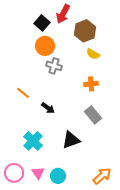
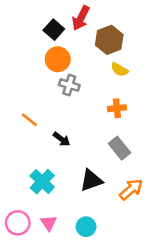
cyan circle: (58, 176) -> (86, 227), moved
orange arrow: (102, 176) -> (131, 189), moved

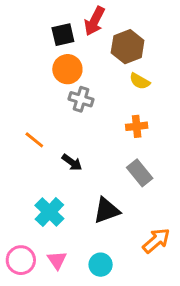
black square: (54, 30) -> (63, 35), turned 36
orange arrow: (131, 189) -> (156, 241), moved

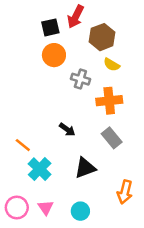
gray cross: (81, 99) -> (80, 79), moved
orange cross: (137, 126) -> (109, 101), size x1.5
orange line: (34, 140) -> (23, 145), moved
black arrow: (72, 162) -> (67, 129), moved
orange arrow: (156, 241) -> (125, 192), turned 145

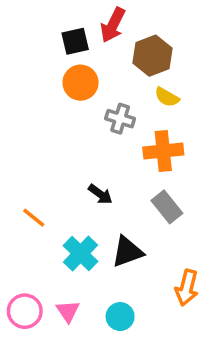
cyan cross: (40, 169) -> (81, 254), moved

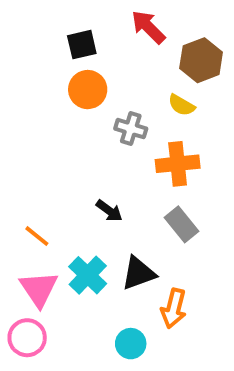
red arrow: (113, 25) -> (148, 27), moved, turned 108
brown hexagon: (152, 56) -> (201, 60), moved
orange arrow: (187, 288) -> (174, 308), moved
pink triangle: (68, 311) -> (39, 289), moved, size x1.5

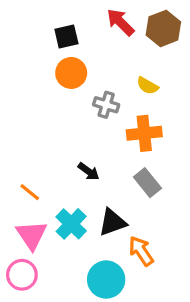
brown hexagon: (201, 60) -> (163, 28), moved
orange arrow: (174, 308) -> (141, 251), turned 132
cyan circle: (131, 344) -> (106, 280), size x1.5

